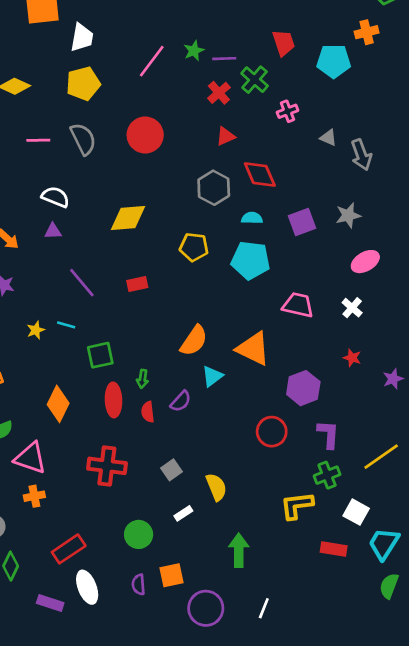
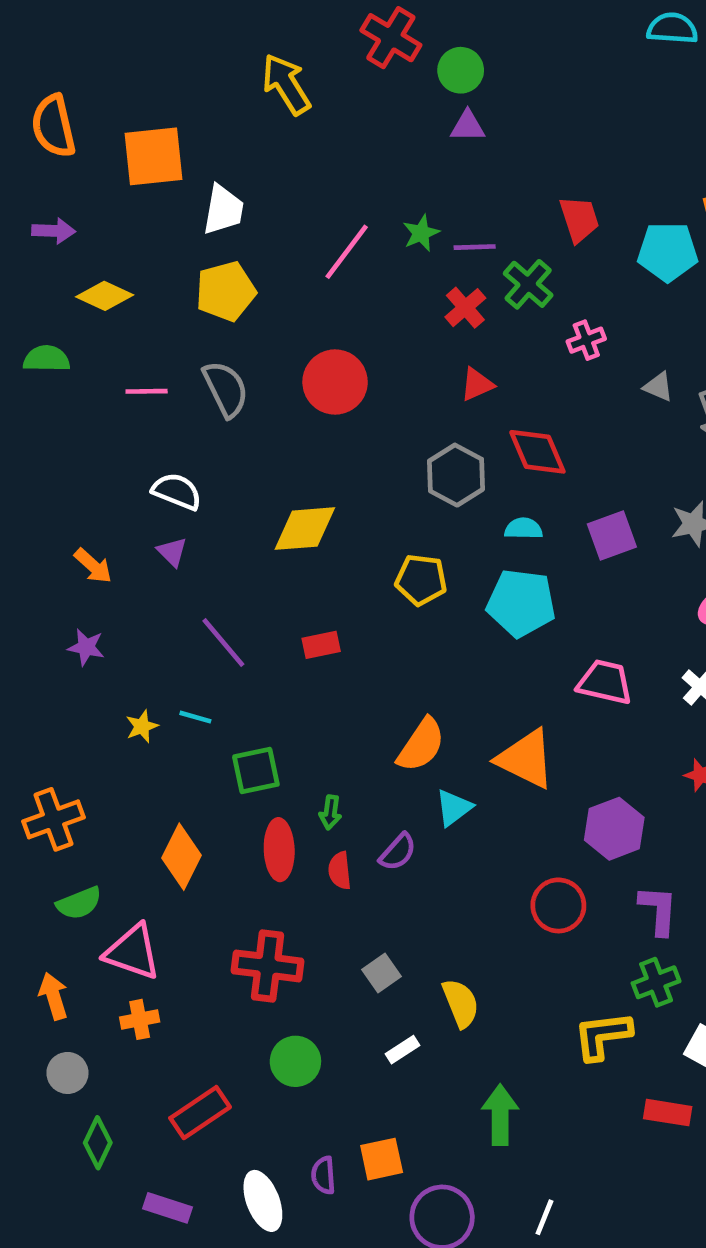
purple triangle: (53, 231) -> (172, 552), turned 48
green circle: (139, 534) -> (295, 1061), moved
white ellipse: (87, 587) -> (263, 1201), moved

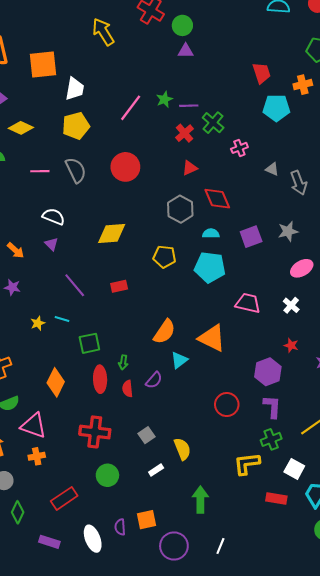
red trapezoid: (579, 219) -> (262, 73), moved
purple hexagon: (614, 829) -> (268, 372), moved

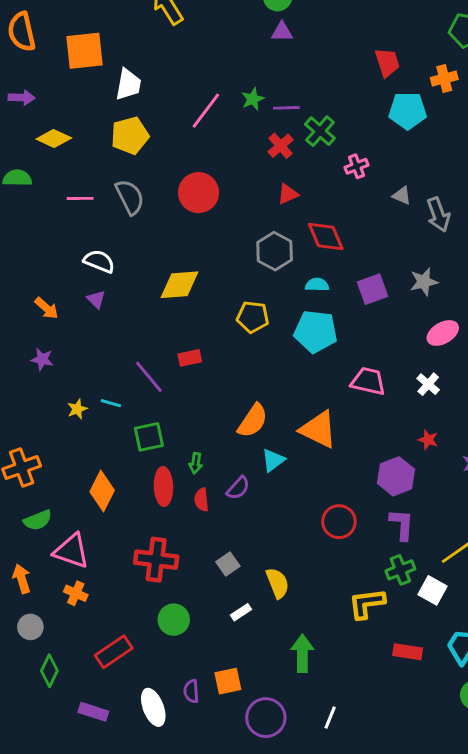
purple line: (75, 285) -> (149, 377), moved
orange cross: (37, 456) -> (76, 593), turned 35
white square: (294, 469) -> (433, 590), moved

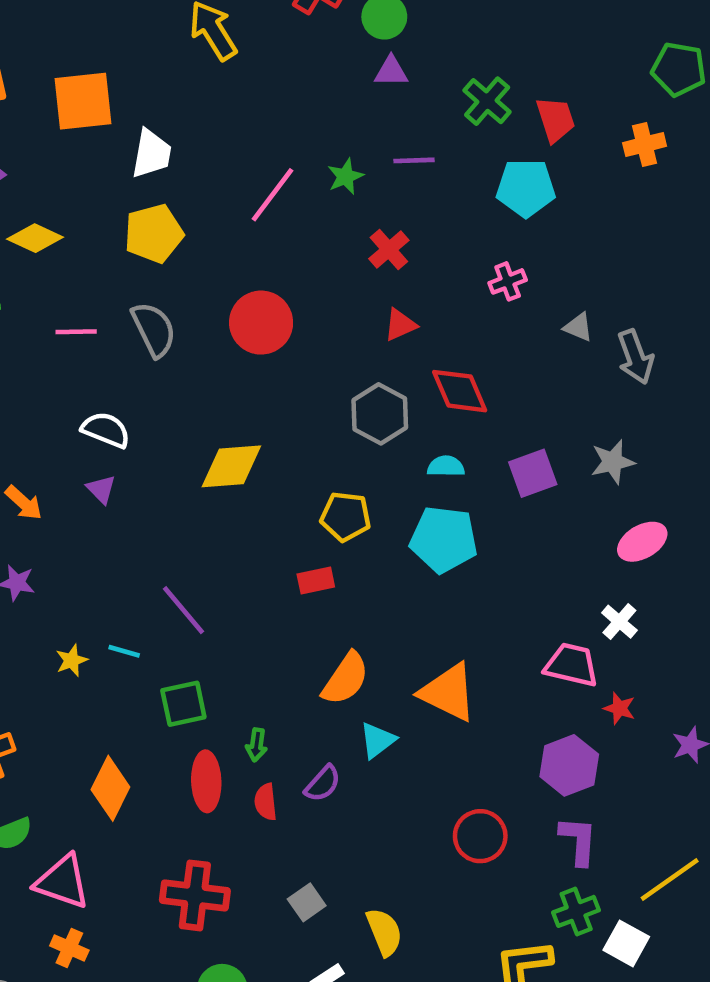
purple line: (286, 108) -> (414, 160), moved
cyan pentagon: (408, 111) -> (526, 188), moved
green cross: (320, 131) -> (487, 101), moved
red rectangle: (190, 358) -> (316, 580), moved
pink trapezoid: (368, 381) -> (571, 665), moved

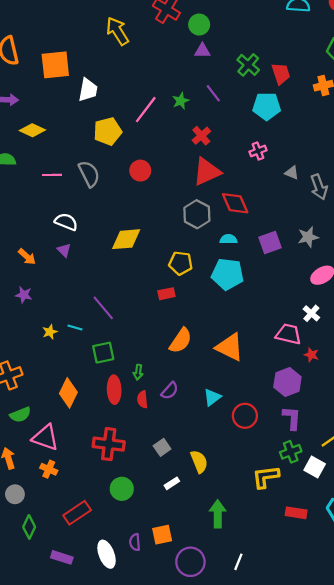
purple line: (414, 160) -> (213, 93), turned 54
yellow pentagon: (154, 234) -> (108, 131), moved
red circle: (261, 323) -> (140, 171), size x0.7
red triangle: (400, 325) -> (207, 172), size x1.8
cyan triangle: (377, 740) -> (212, 397), moved

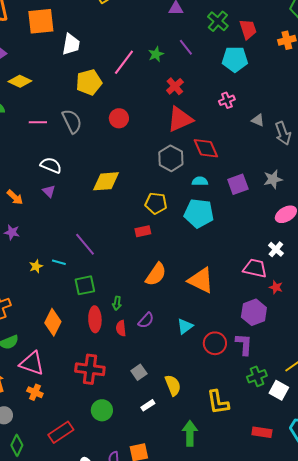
purple L-shape: (292, 418) -> (244, 344), moved
yellow L-shape: (266, 477) -> (218, 402), moved, turned -92

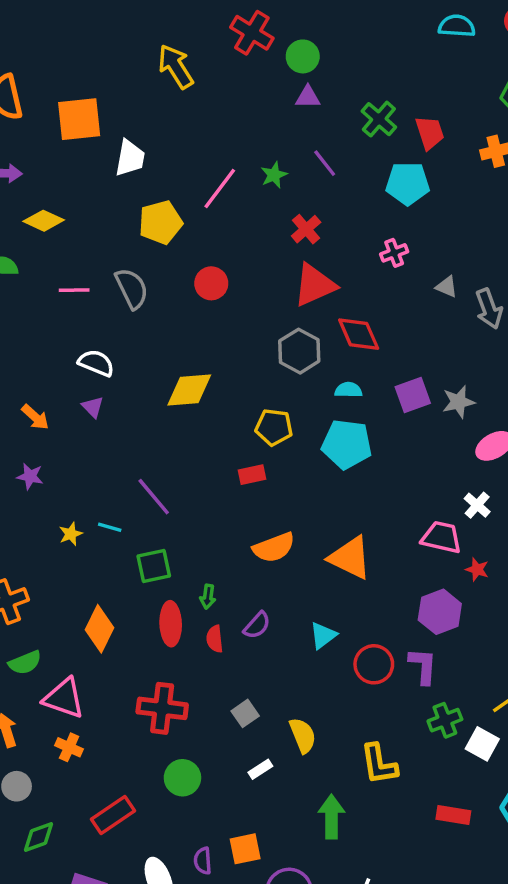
gray star: (273, 179) -> (458, 402), moved
orange semicircle: (156, 274) -> (274, 547), turned 35
green diamond: (17, 445) -> (39, 837), turned 45

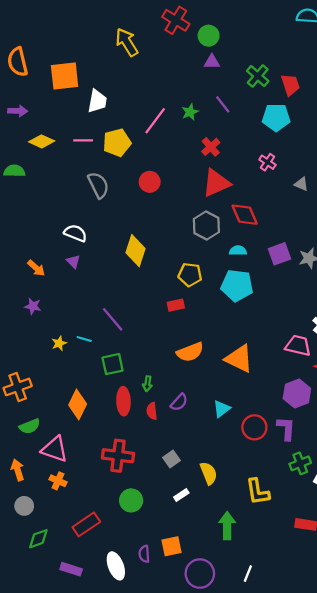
pink cross: (394, 253) -> (267, 162), turned -35
pink line: (74, 290) -> (83, 140), moved
yellow diamond: (189, 390) -> (135, 251), turned -68

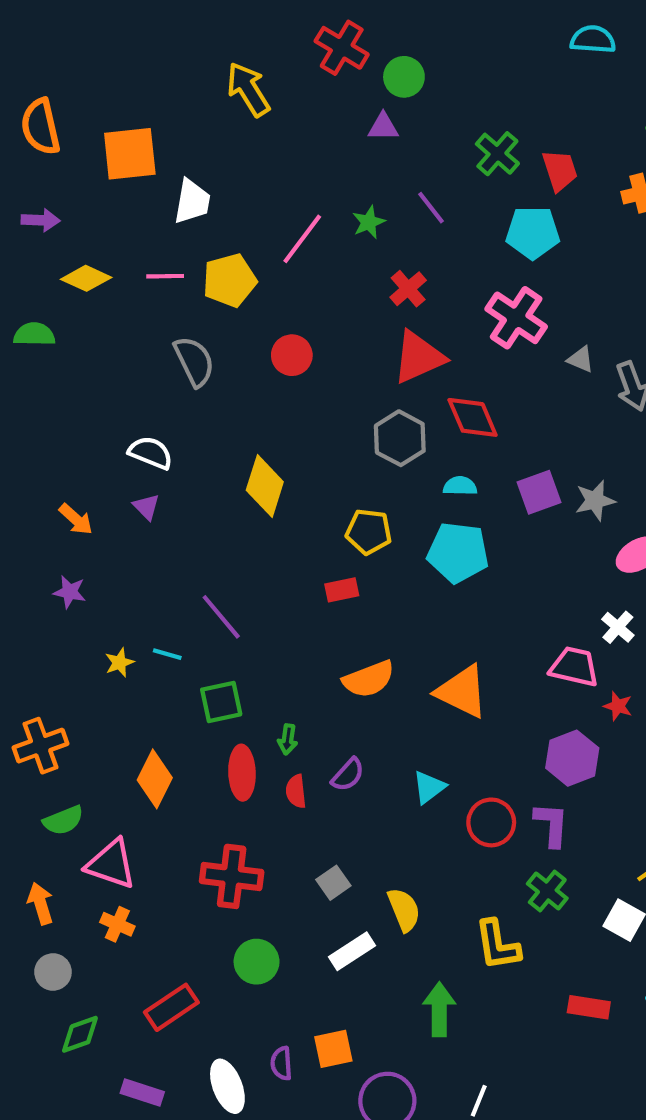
purple triangle: (212, 62) -> (383, 127), moved
pink cross: (267, 162) -> (516, 318), size x1.8
green cross: (300, 463) -> (547, 891), moved, turned -30
white rectangle: (181, 495) -> (352, 951), size x1.5

